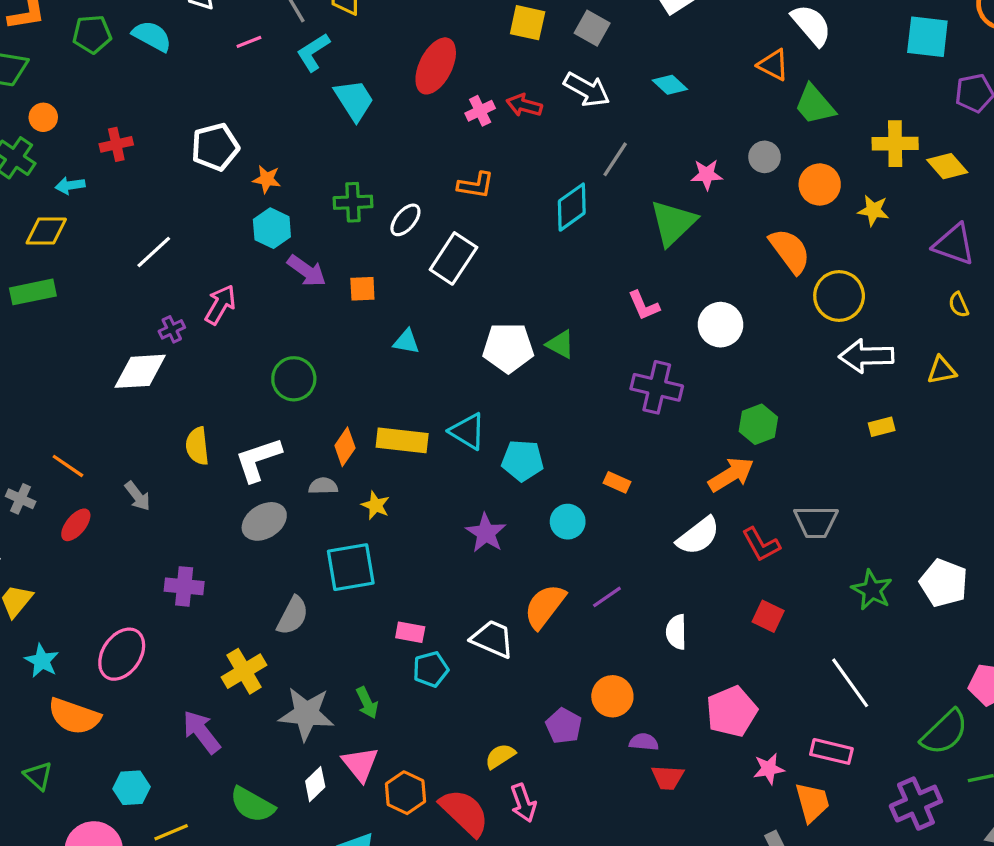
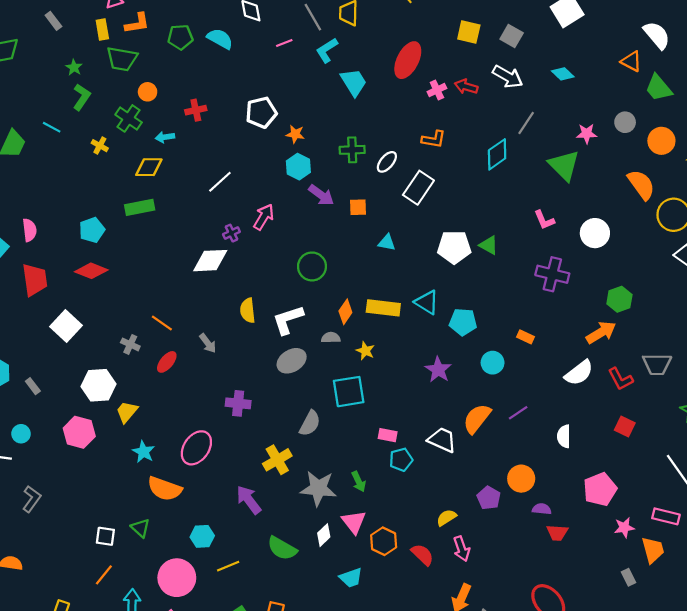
green triangle: (673, 223) -> (564, 165), turned -32
red semicircle: (464, 812) -> (422, 555), size x0.7

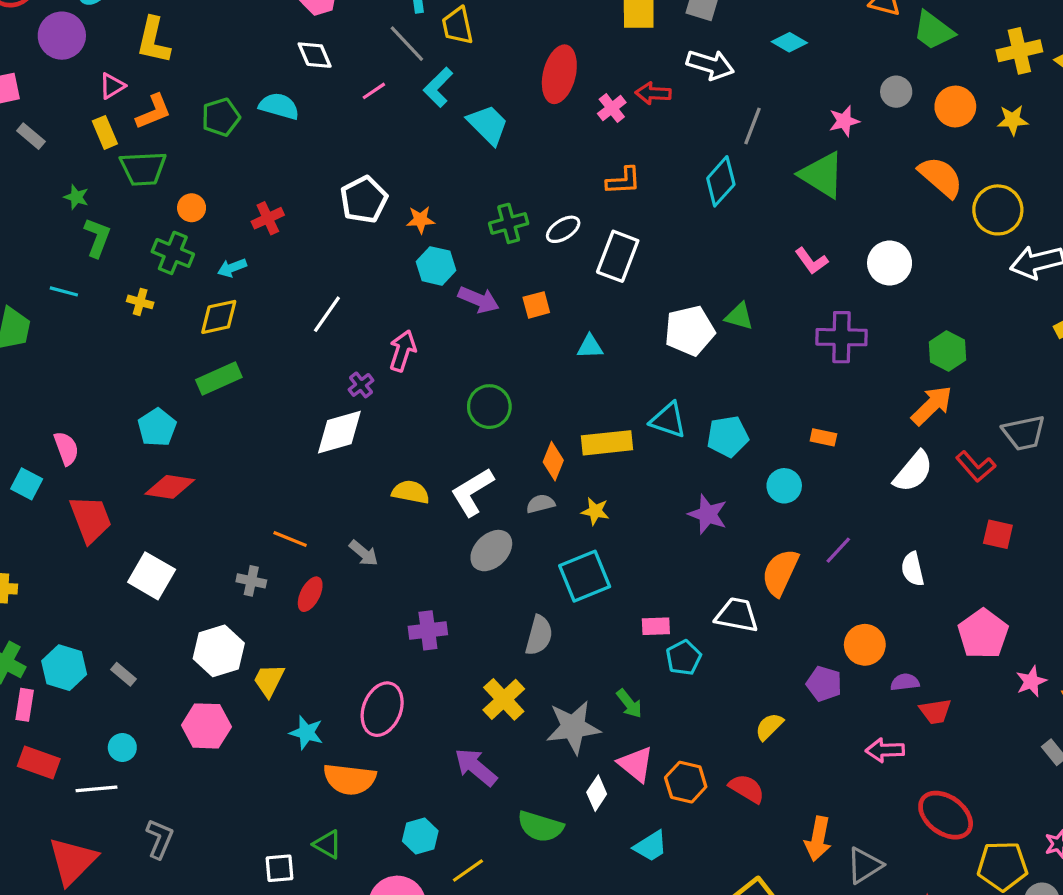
white ellipse: (387, 162) -> (563, 229), turned 30
yellow semicircle: (248, 310) -> (411, 492), turned 120
pink arrow: (462, 549) -> (885, 750), moved, turned 120

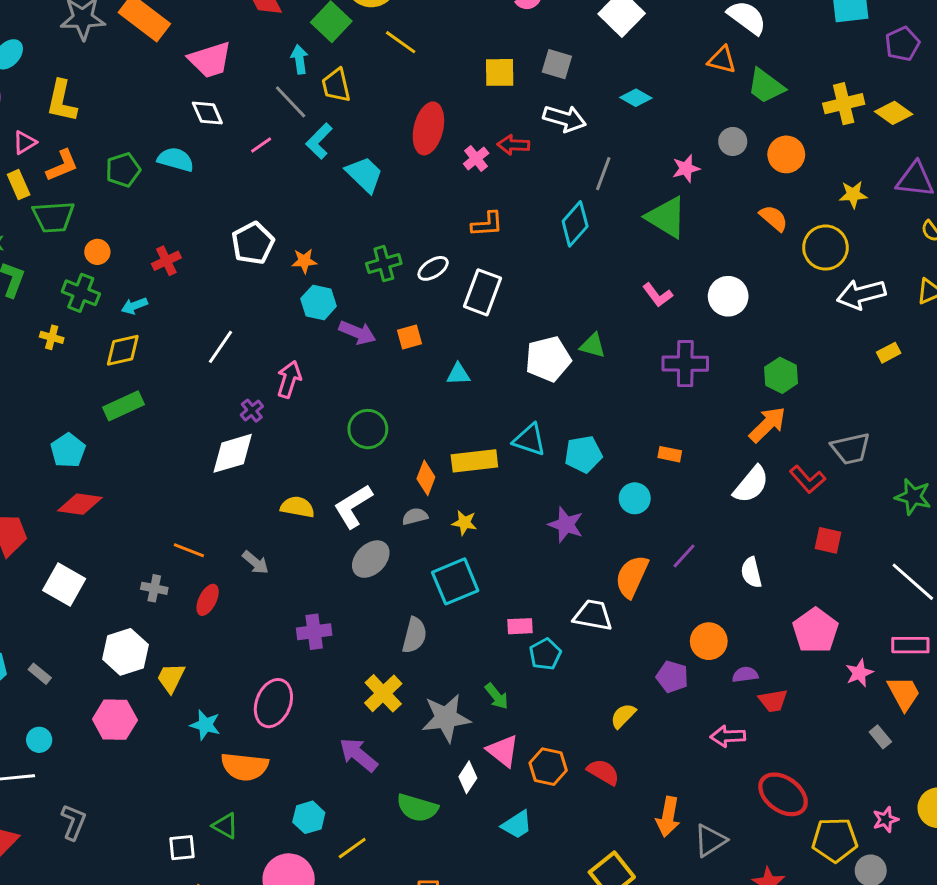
yellow star: (1013, 120) -> (853, 194), moved
orange semicircle: (941, 177) -> (774, 218), size x0.7

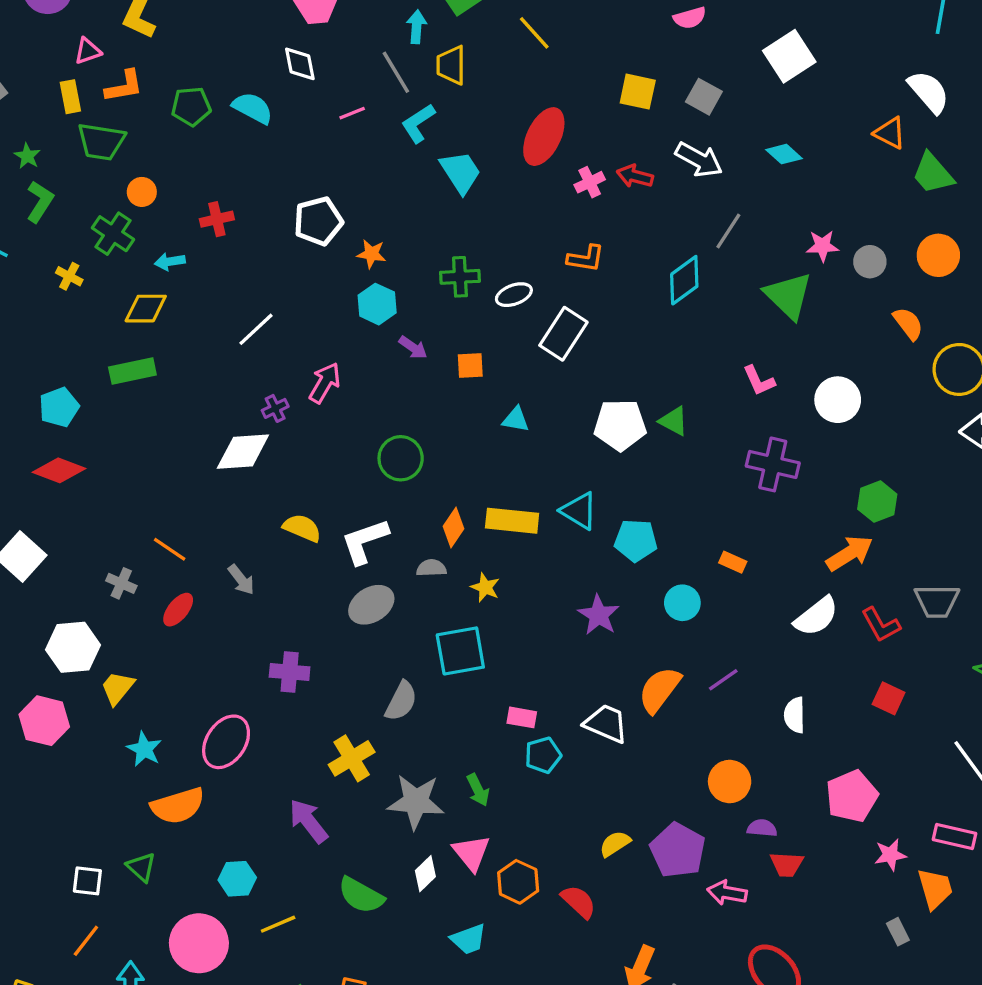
gray circle: (733, 141) -> (870, 262), moved
purple arrow: (357, 333) -> (413, 348), size x0.7
purple pentagon: (672, 677) -> (678, 850), moved, size x1.5
orange semicircle: (245, 767) -> (178, 806), turned -36

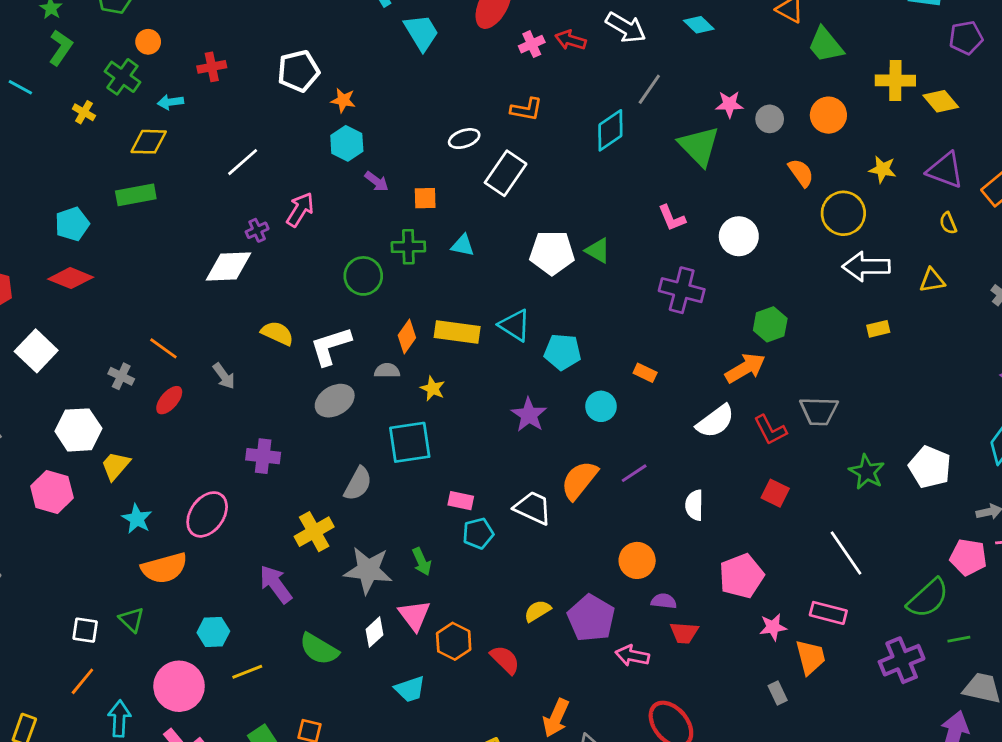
green cross: (460, 277) -> (408, 247), moved

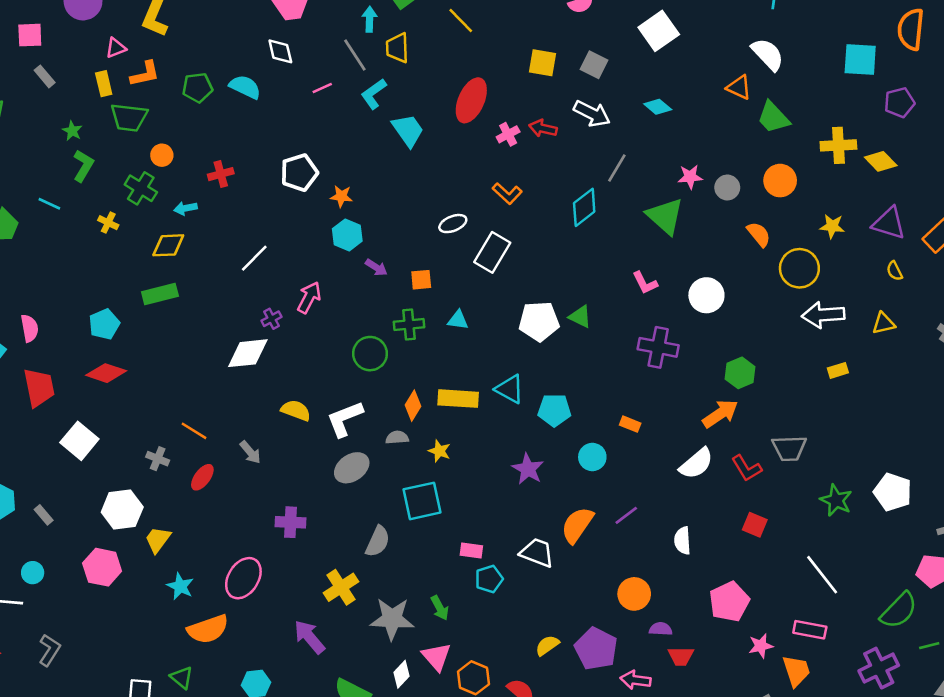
orange L-shape: (526, 109) -> (507, 193), turned 36

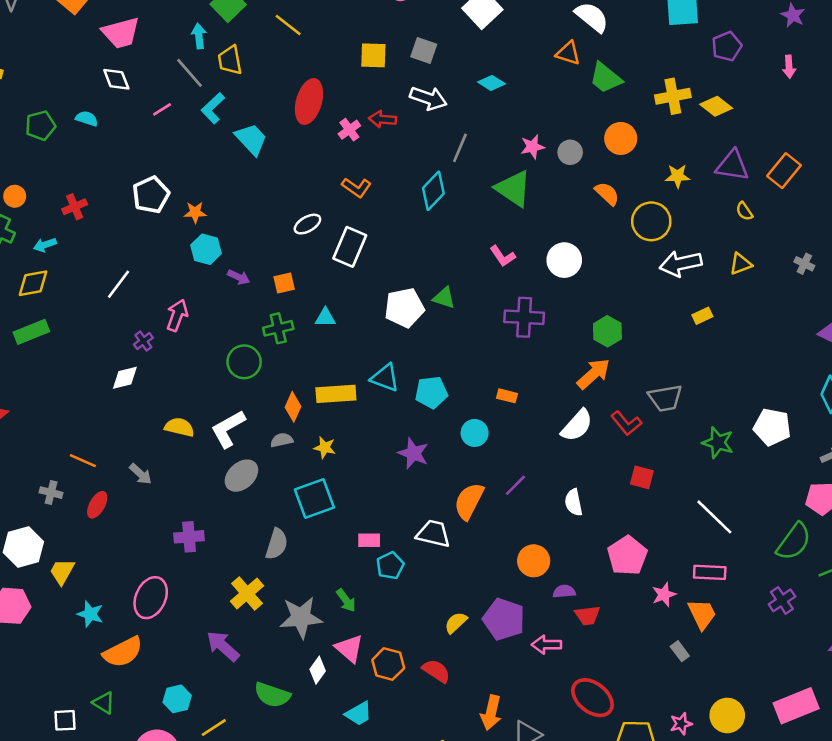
cyan semicircle: (245, 87) -> (87, 119), size x0.7
white diamond: (248, 353) -> (125, 378), size x0.7
purple cross: (879, 668) -> (782, 600), size x0.7

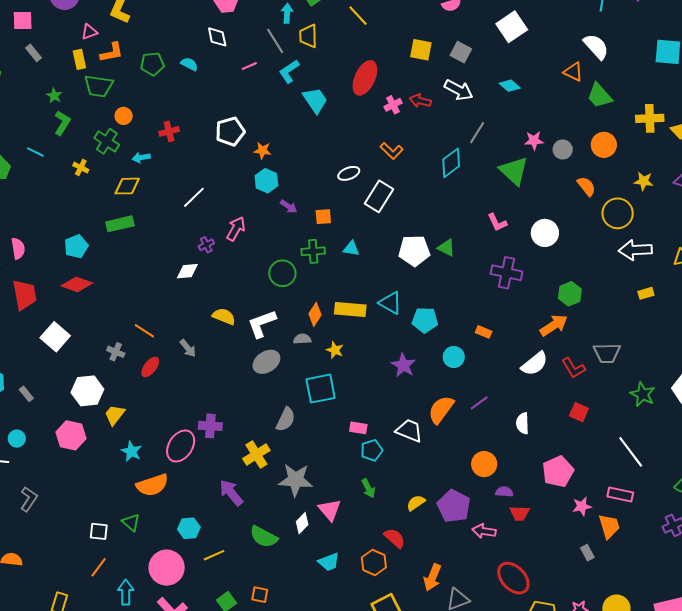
purple cross: (189, 537) -> (210, 426), moved
green arrow: (346, 600) -> (368, 488), moved
orange hexagon: (388, 664) -> (374, 562), moved

